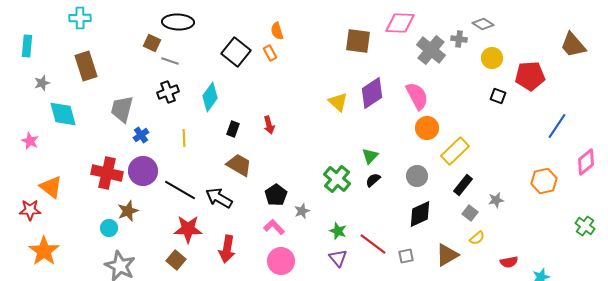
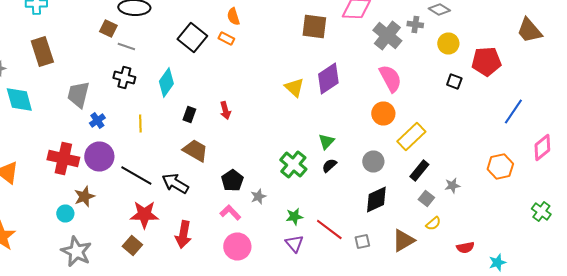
orange rectangle: (270, 53) -> (226, 38), turned -35
black cross: (168, 92) -> (124, 78), turned 35
pink semicircle: (417, 96) -> (390, 78), moved
green star: (338, 231) -> (294, 216), turned -30

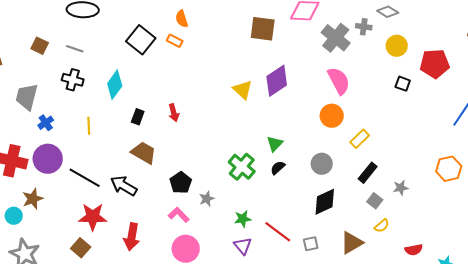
brown square: (108, 28) -> (40, 46), moved
yellow rectangle: (411, 136) -> (360, 139), size x0.7

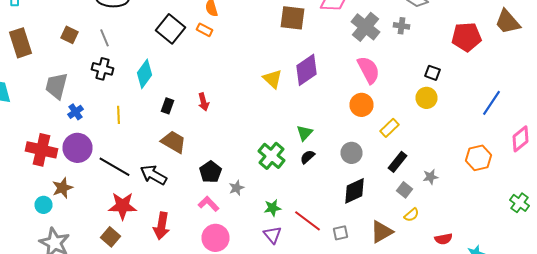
gray cross: (364, 27) -> (402, 26), moved
yellow circle: (397, 46) -> (426, 98), moved
gray line: (75, 49) -> (104, 38), turned 48
red pentagon: (435, 64) -> (466, 37), moved

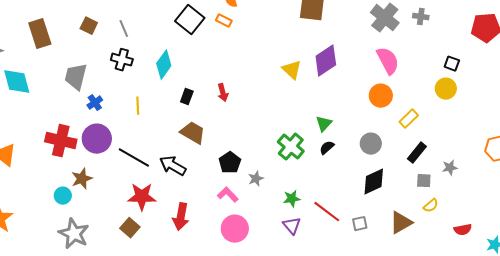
gray square: (404, 190) -> (424, 181), turned -35

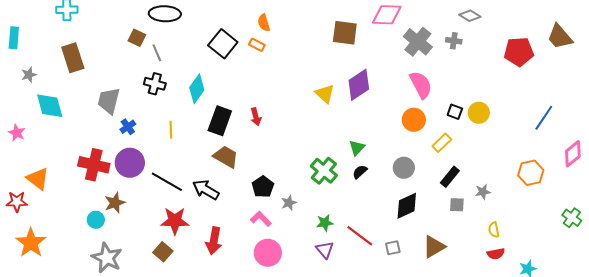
brown square: (89, 26) -> (137, 38), moved
black square: (452, 64) -> (455, 112), moved
black rectangle: (187, 97) -> (220, 121), size x1.8
yellow semicircle: (431, 206) -> (494, 230), moved, turned 119

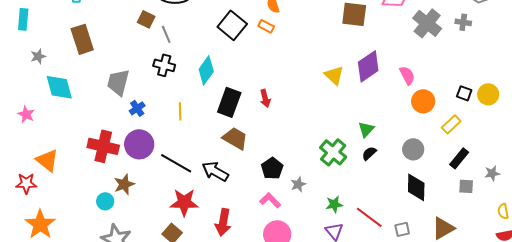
pink semicircle: (421, 85) -> (407, 75), moved, size x0.7
black diamond: (407, 206) -> (416, 187), turned -64

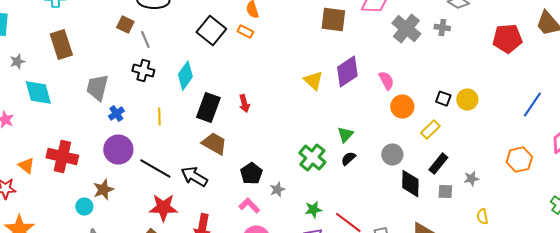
red cross: (103, 146) -> (62, 157), moved
orange triangle: (47, 160) -> (26, 166), size x0.7
black diamond: (416, 187) -> (410, 184), moved

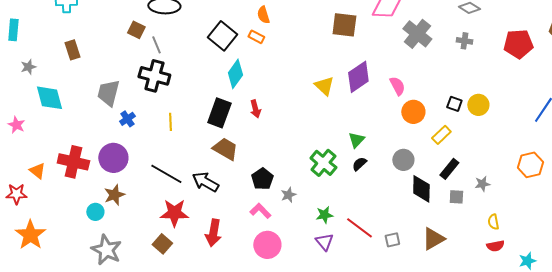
gray cross: (442, 28) -> (464, 41), moved
brown rectangle: (61, 45) -> (72, 50), size x0.7
black cross: (143, 71) -> (154, 76), size x1.4
cyan diamond: (185, 76) -> (235, 74), moved
purple circle: (118, 150) -> (113, 158), moved

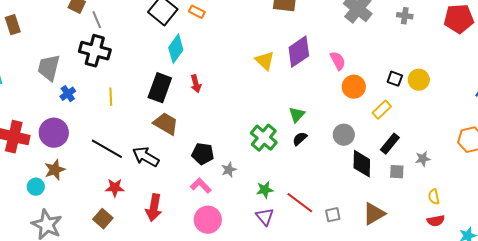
black pentagon: (262, 179) -> (203, 154), turned -30
red star: (174, 213) -> (115, 188), size x0.7

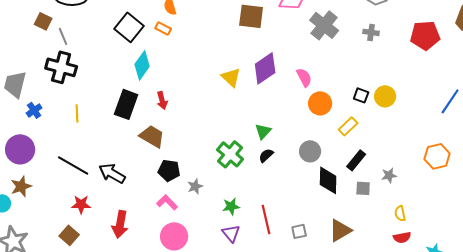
brown trapezoid: (166, 124) -> (152, 136), moved
red line: (300, 203) -> (266, 219), turned 40

